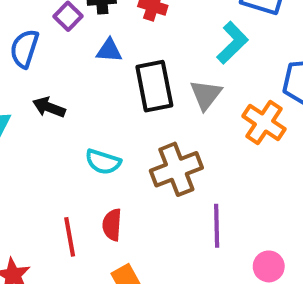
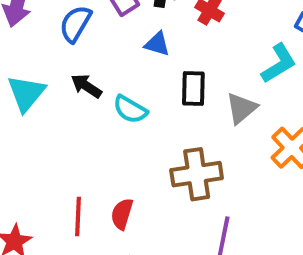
black rectangle: (154, 86) -> (193, 89), size x0.7
cyan semicircle: (103, 162) -> (130, 109), moved

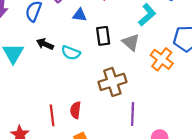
gray triangle: (241, 108) -> (131, 42), turned -30

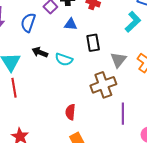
gray triangle: (131, 42) -> (118, 60), moved, turned 30
red line: (52, 115) -> (14, 88), moved

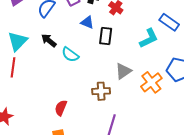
black rectangle: (93, 43) -> (106, 36), moved
brown cross: (103, 85) -> (101, 91), size x0.7

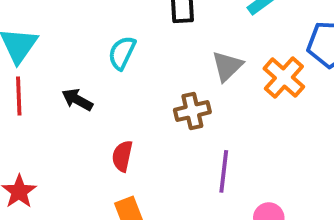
black arrow: (49, 40) -> (77, 100), moved
cyan semicircle: (70, 55) -> (122, 53), turned 90

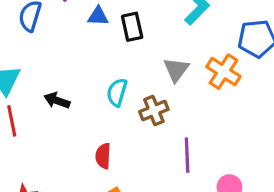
cyan semicircle: (122, 53) -> (117, 92), moved
black arrow: (77, 100) -> (57, 101), moved

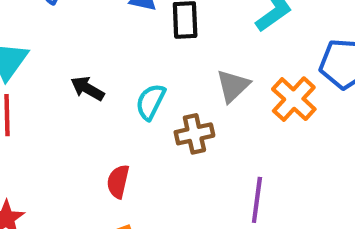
black arrow: (57, 101) -> (87, 89), moved
purple line: (187, 155) -> (257, 200), moved

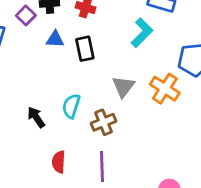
black arrow: (87, 89) -> (36, 117), moved, turned 35
purple line: (257, 200) -> (102, 166), moved

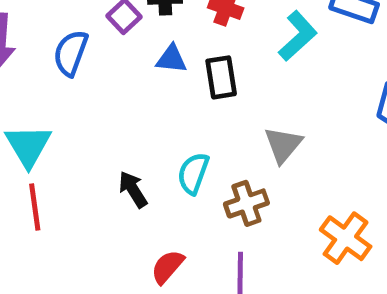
cyan L-shape: (142, 33) -> (298, 36), moved
orange cross: (165, 89) -> (346, 238), moved
red semicircle: (59, 162) -> (167, 267), turned 35

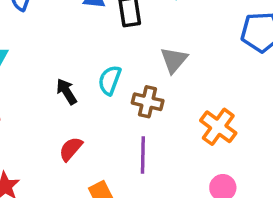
brown cross: (246, 203) -> (148, 102), turned 32
red semicircle: (167, 267) -> (71, 149), moved

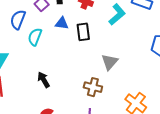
cyan semicircle: (110, 80) -> (35, 37), moved

